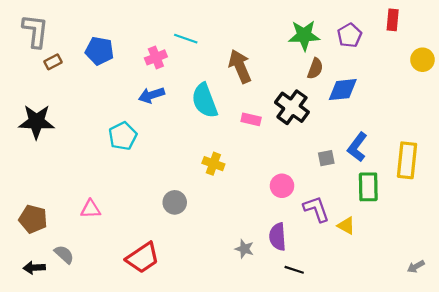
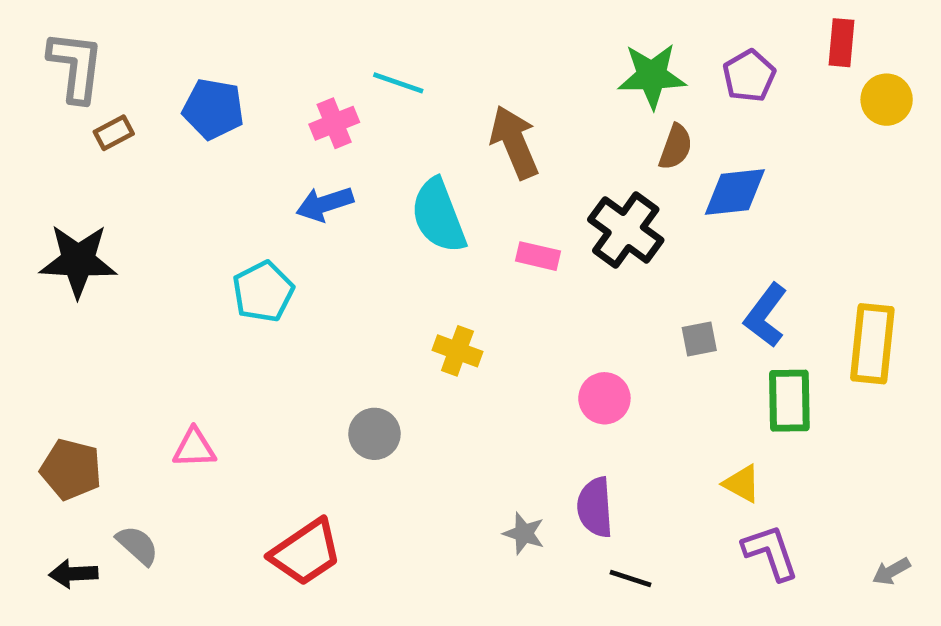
yellow circle: (422, 60) -> (887, 100), moved
purple L-shape: (316, 209) -> (770, 552), moved

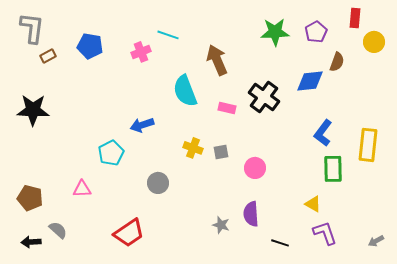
brown semicircle: (676, 147) -> (337, 62), moved
blue arrow: (325, 204) -> (142, 125), moved
cyan pentagon: (263, 292) -> (111, 153), moved
gray square: (699, 339) -> (221, 152), moved
black line: (631, 578) -> (280, 243), moved

